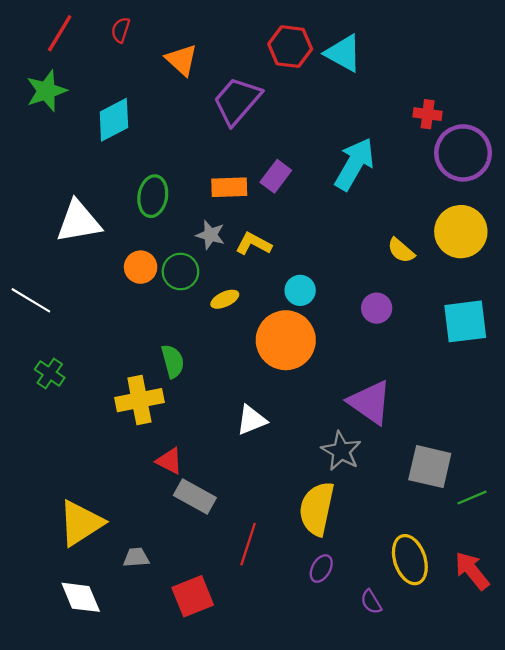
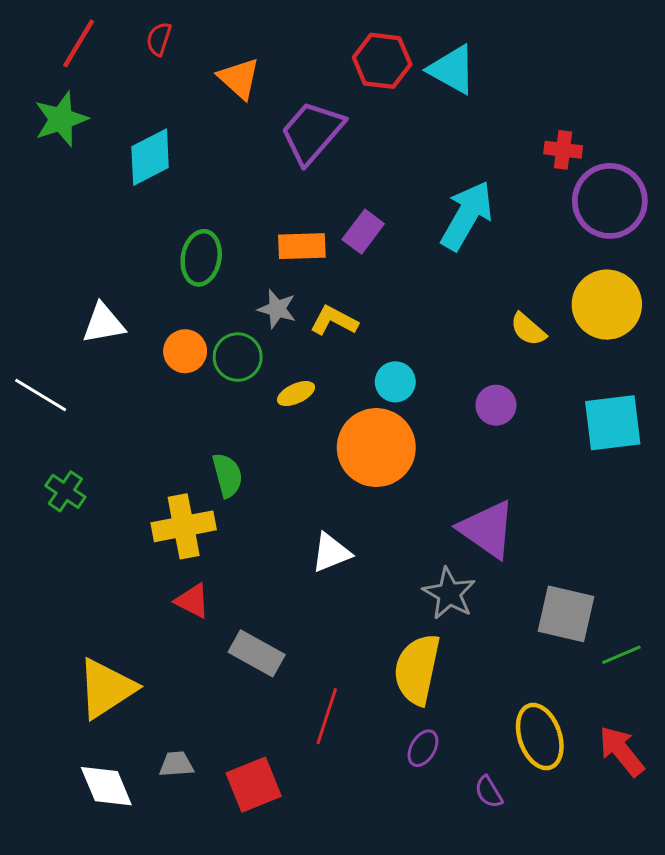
white triangle: (79, 222) -> (103, 323), moved, size x0.7
red triangle: (169, 461) -> (192, 601), moved
gray trapezoid: (136, 557) -> (176, 764), moved

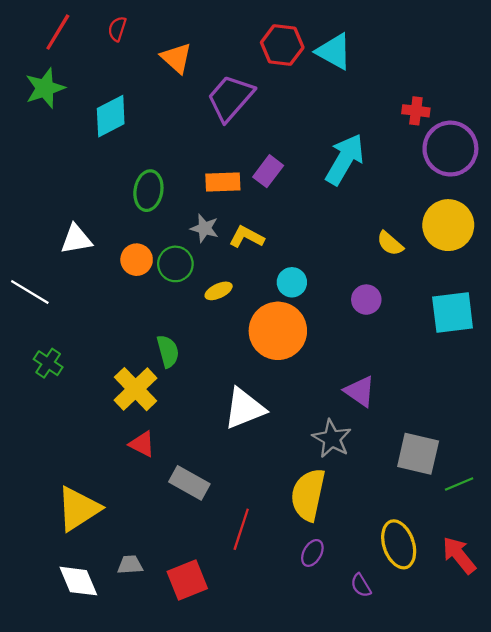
yellow cross: (184, 526) -> (135, 389), turned -33
purple triangle: (487, 529) -> (360, 391), size x0.7
white triangle: (331, 553) -> (244, 408), size x1.4

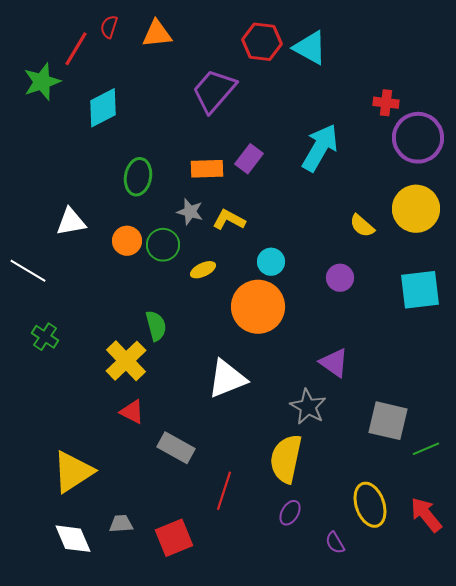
red line: (58, 32) -> (76, 49), moved
orange triangle: (176, 58) -> (157, 34), moved, turned -48

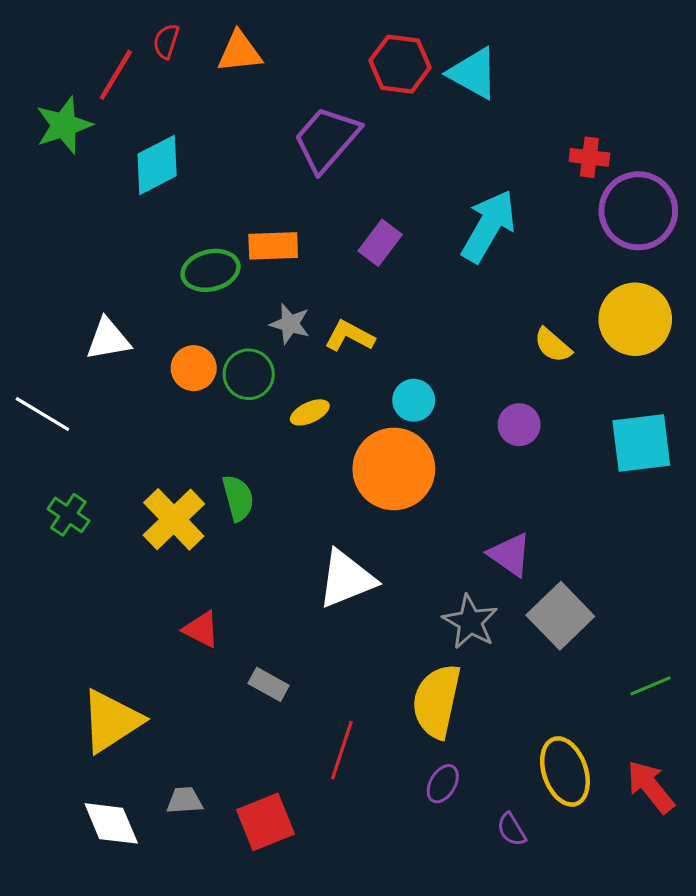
orange rectangle: (207, 169) -> (273, 246), moved
green ellipse: (138, 177) -> (210, 270), turned 66
yellow cross: (126, 361) -> (174, 519), moved
gray square: (388, 421) -> (560, 616), moved, turned 33
gray rectangle: (176, 448) -> (269, 684), size x0.7

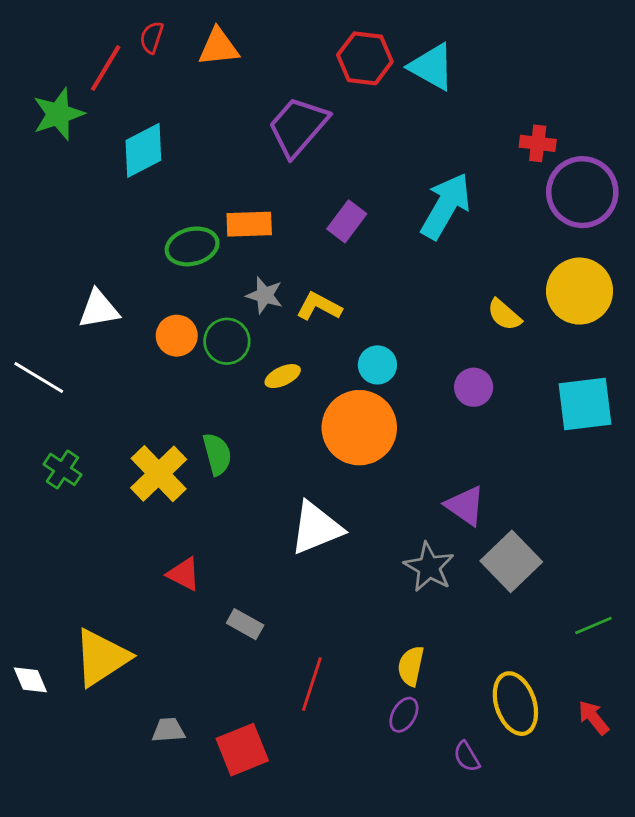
yellow semicircle: (437, 701) -> (411, 666), moved, size x0.6
red arrow: (651, 787) -> (593, 718), size x0.7
white diamond: (111, 823) -> (30, 680), moved, size x0.7

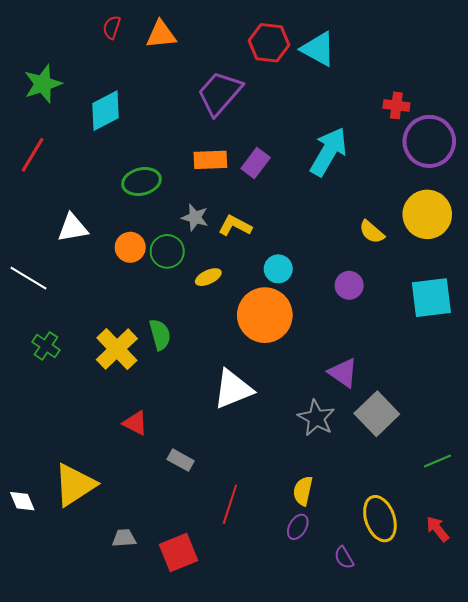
red line: (106, 68) -> (33, 155), moved
orange rectangle: (249, 224) -> (210, 160), moved

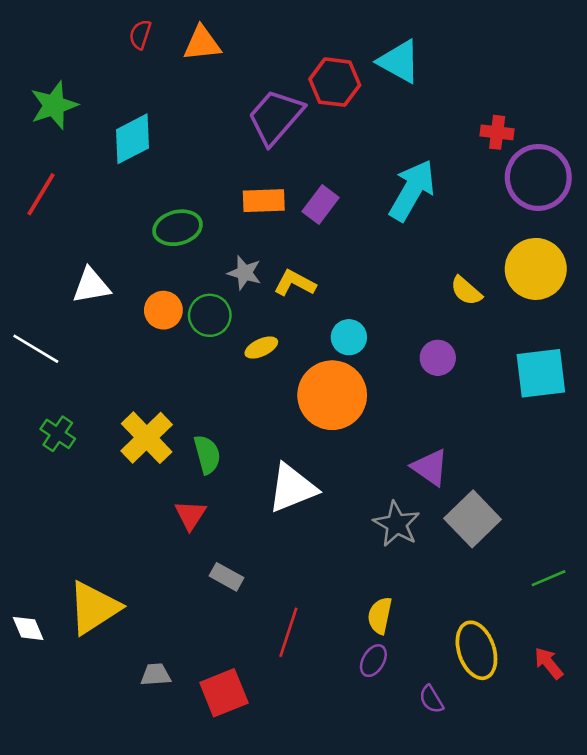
red hexagon: (269, 43) -> (335, 82), moved
green semicircle: (160, 335) -> (207, 454), moved
red triangle: (135, 423) -> (190, 515), moved, turned 36

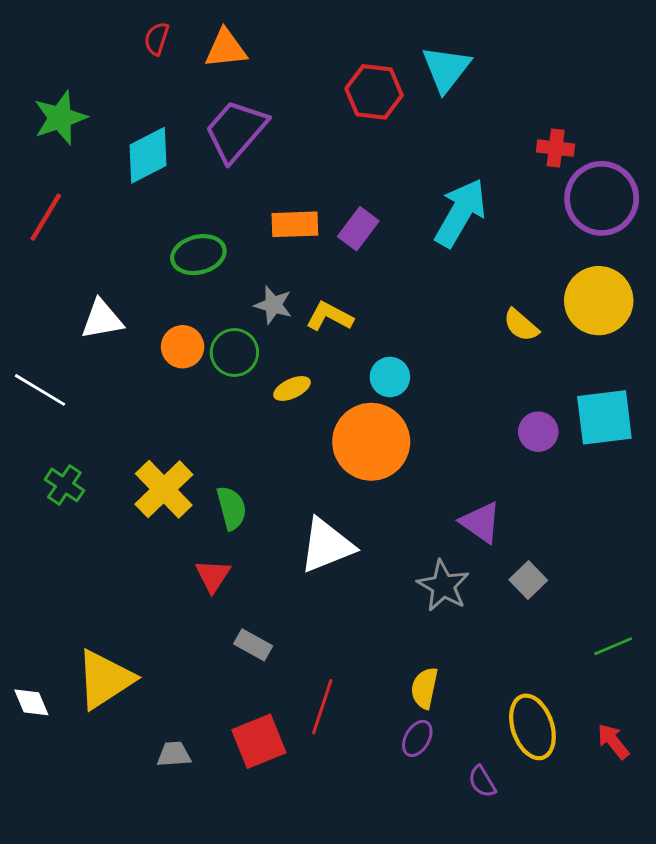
cyan triangle: (399, 61) -> (446, 69), turned 39
purple trapezoid: (275, 117) -> (236, 131), moved
purple circle: (438, 358) -> (538, 432), moved
gray square: (473, 519) -> (528, 580), size x0.6
red square: (224, 693) -> (259, 741), moved

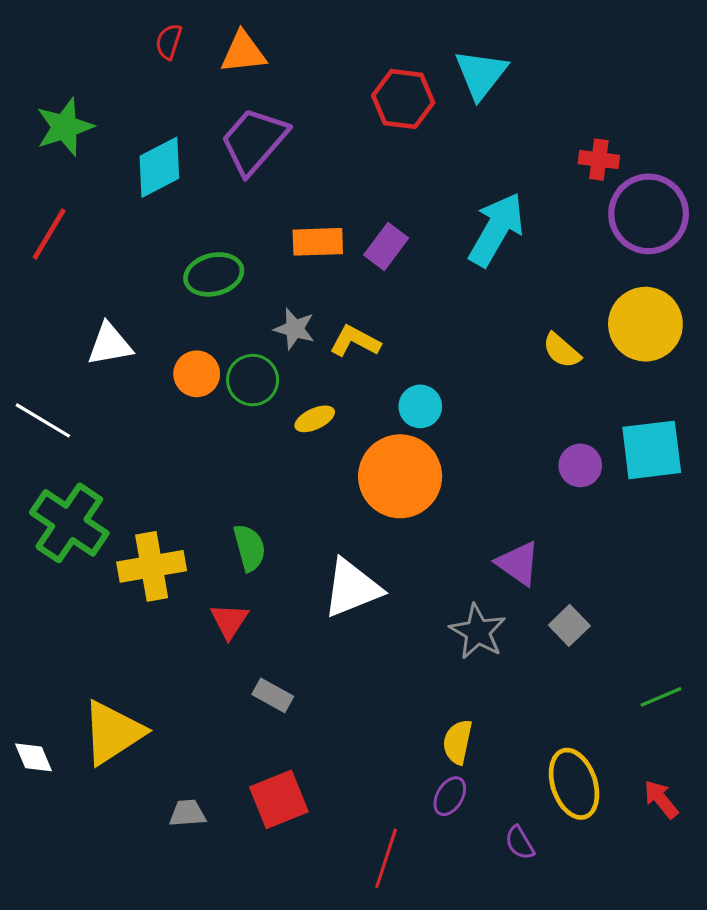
green cross: (64, 485) -> (69, 523), size x1.8
yellow cross: (164, 489) -> (152, 566), moved, turned 34
red line: (322, 707) -> (386, 858), moved

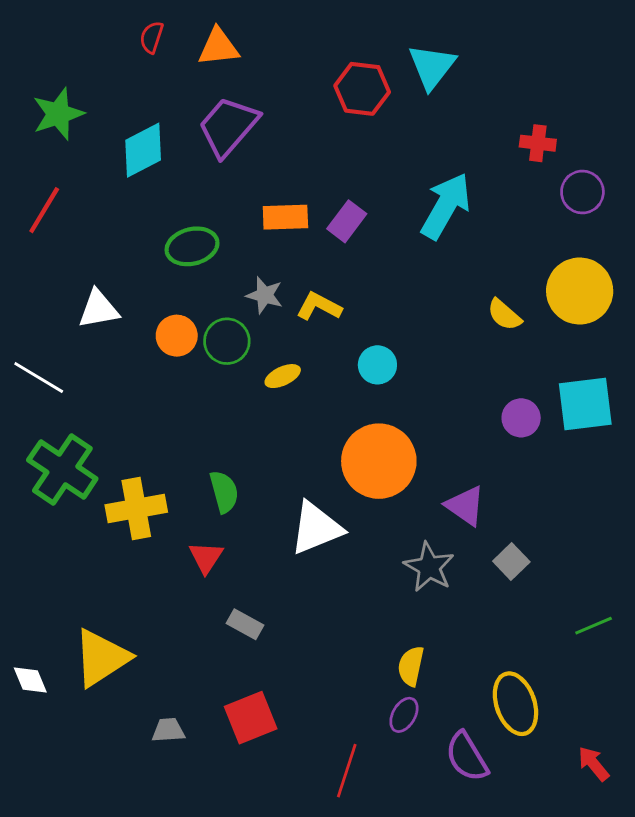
purple circle: (649, 214) -> (582, 192), size x0.6
orange circle: (400, 476) -> (379, 461), moved
red arrow: (661, 799) -> (594, 764), moved
purple semicircle: (520, 843) -> (467, 757), size x1.6

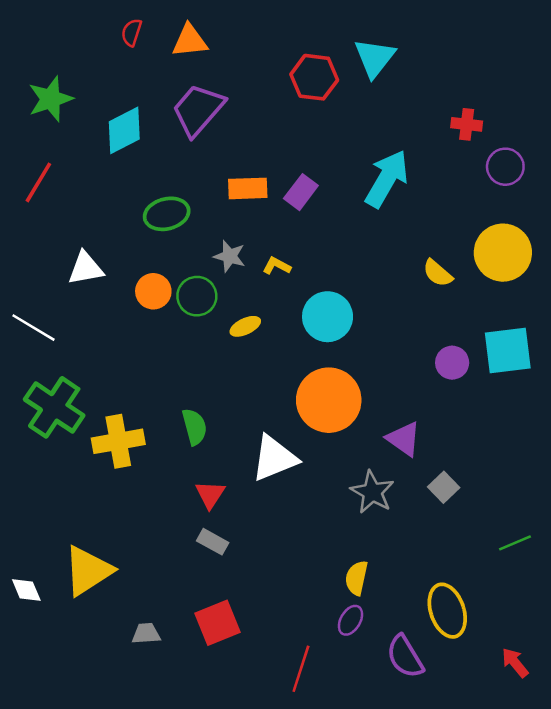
yellow L-shape: (319, 306) -> (277, 266), size x0.7
cyan circle: (377, 365) -> (328, 317), size x1.5
red triangle: (206, 557) -> (210, 494), moved

